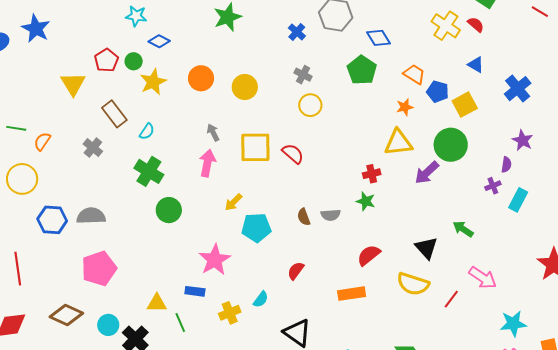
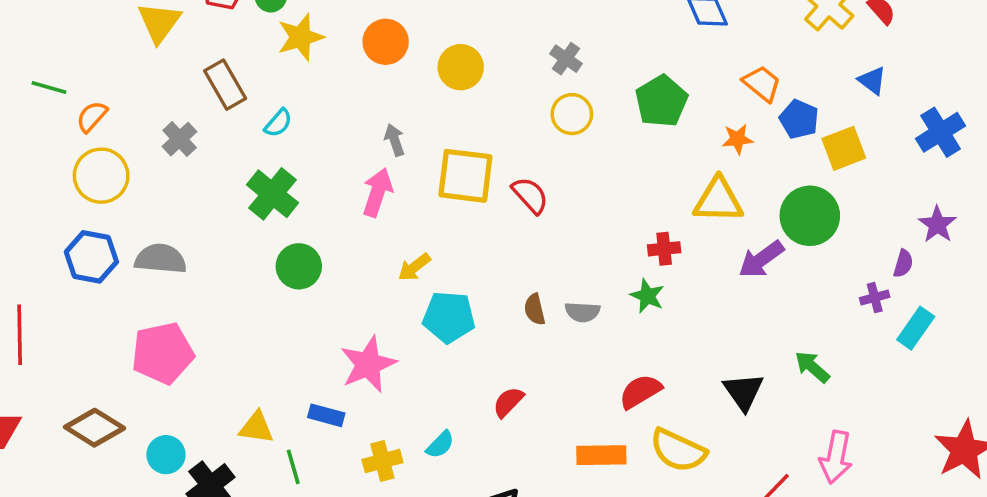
green pentagon: (362, 70) -> (661, 101), moved
yellow circle: (22, 179) -> (101, 176), moved
pink arrow: (483, 278) -> (836, 457), turned 60
yellow semicircle: (413, 284) -> (678, 450), moved

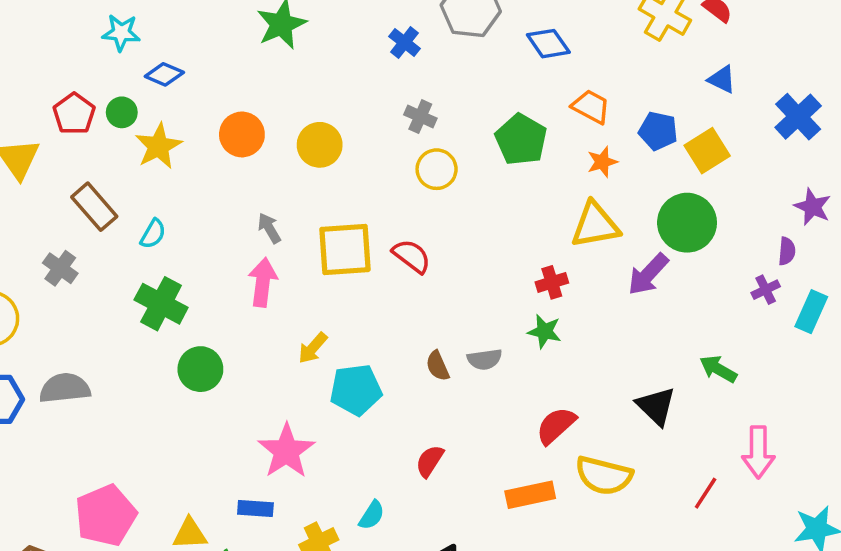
orange trapezoid: (762, 83) -> (591, 107), moved
pink pentagon: (163, 353) -> (106, 515), moved

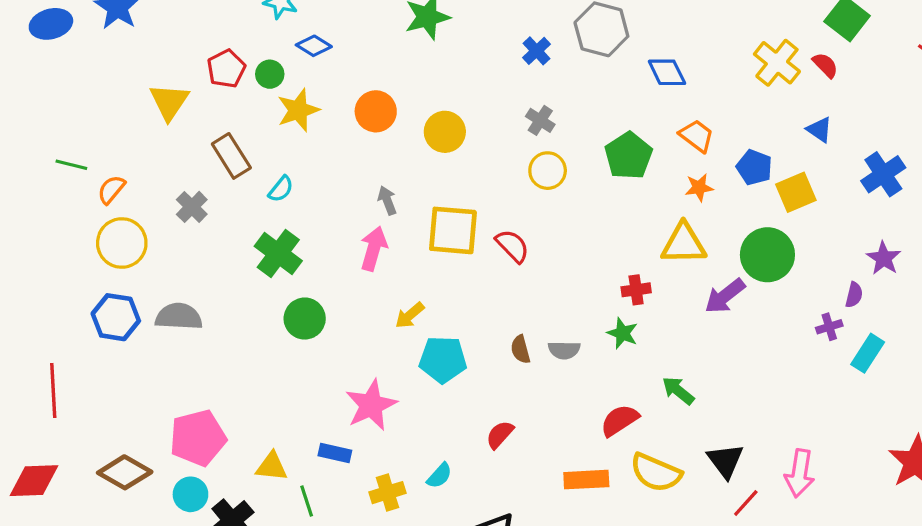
green arrow: (718, 369) -> (678, 391), moved
black triangle: (656, 406) -> (725, 461), moved

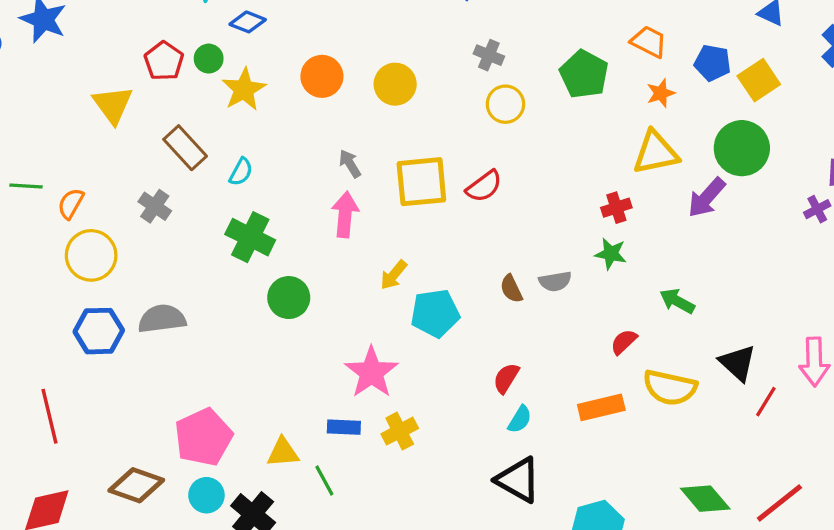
red semicircle: (512, 246) -> (484, 186), turned 108
red semicircle: (620, 420) -> (624, 342), size x0.7
cyan semicircle: (439, 476) -> (520, 419), moved
yellow cross: (387, 493) -> (400, 431), moved

